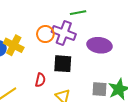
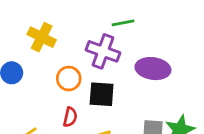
orange circle: (45, 34) -> (69, 79), moved
yellow cross: (14, 45) -> (42, 37), moved

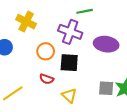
red semicircle: (70, 117) -> (47, 79), turned 96

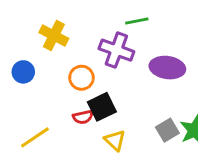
black square: (69, 63) -> (102, 107), moved, turned -30
red semicircle: (47, 79) -> (83, 117), turned -32
gray square: (106, 88) -> (167, 130), turned -35

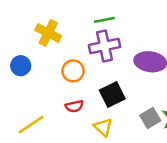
green line: (137, 21) -> (104, 20), moved
purple cross: (116, 50) -> (104, 46), turned -32
black square: (102, 107) -> (112, 94), moved

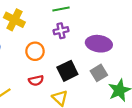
purple cross: (104, 46) -> (61, 31), size x0.6
gray square: (150, 118) -> (99, 73), moved

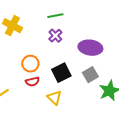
purple cross: (61, 31) -> (55, 36), turned -32
orange circle: (35, 51) -> (30, 64), moved

